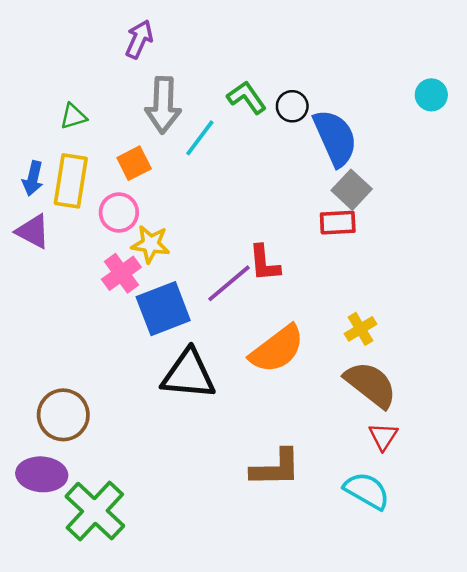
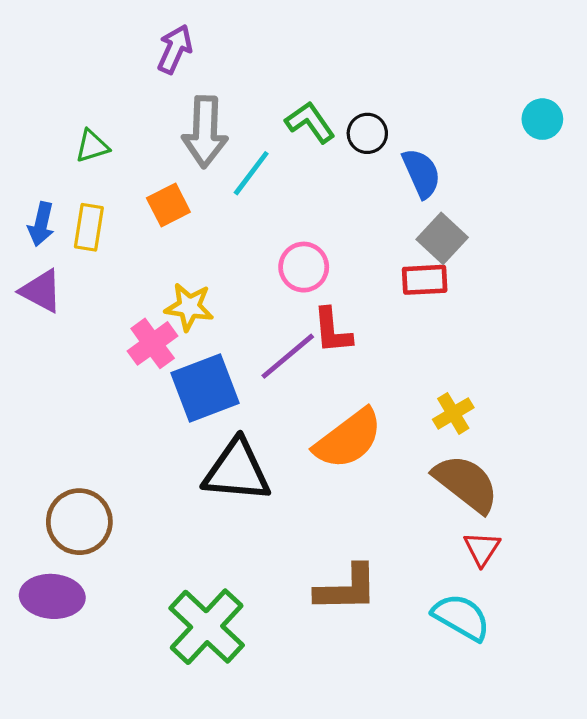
blue semicircle: (335, 138) -> (421, 173), size x0.7
yellow rectangle: (71, 181) -> (89, 227), size x0.7
pink circle: (119, 213) -> (304, 267), moved
green cross: (95, 511) -> (207, 627), moved

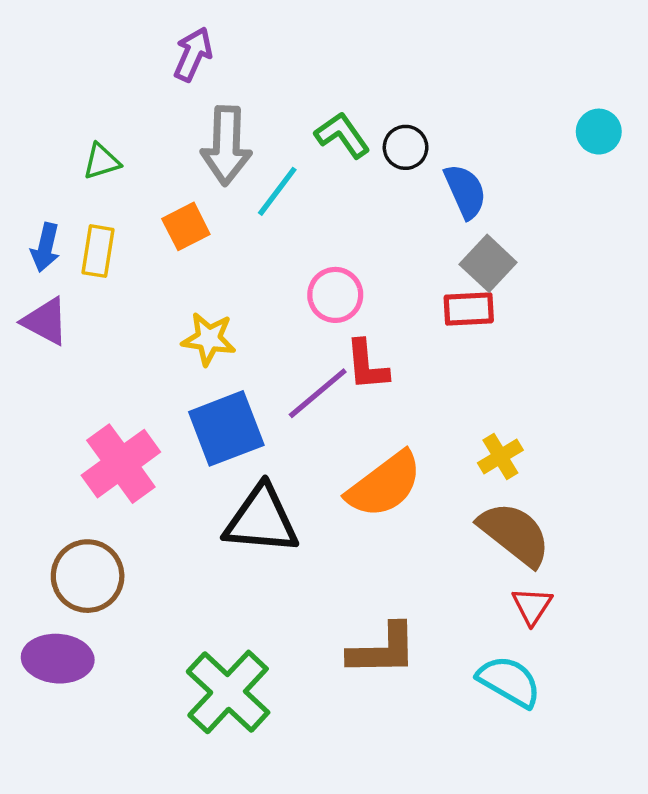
pink cross: (153, 343) -> (121, 464), moved, size x1.4

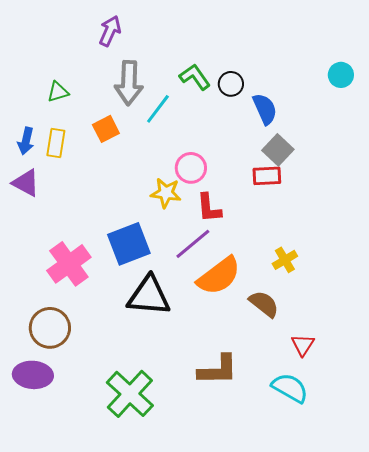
yellow star: (209, 339) -> (166, 193), moved
purple line: (318, 393) -> (193, 244), moved
brown semicircle: (514, 534) -> (264, 304), moved, size x0.7

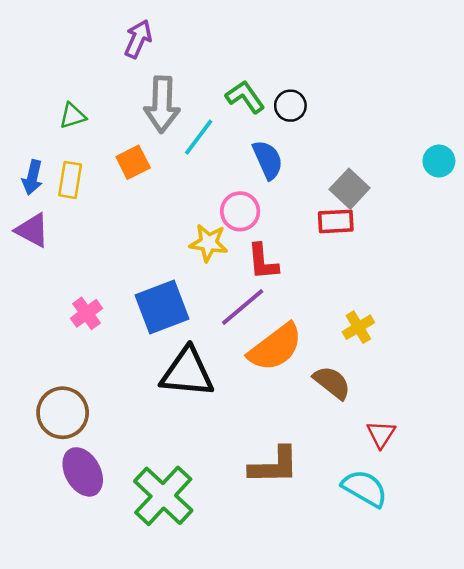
cyan circle: (341, 75) -> (439, 161), moved
blue semicircle: (265, 109) -> (268, 160), moved
pink cross: (69, 264) -> (86, 313), moved, size x0.6
purple ellipse: (33, 375) -> (83, 472), moved, turned 57

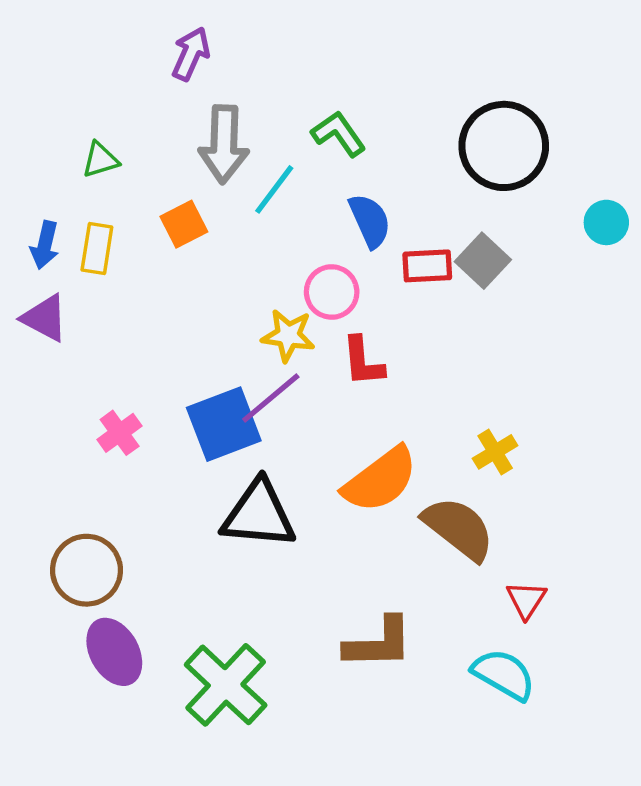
black circle: (290, 106) -> (504, 146), moved, size x2.0
red rectangle: (336, 221) -> (427, 266), moved
purple line: (243, 307) -> (271, 398), moved
brown semicircle: (332, 383) -> (459, 528), size x1.4

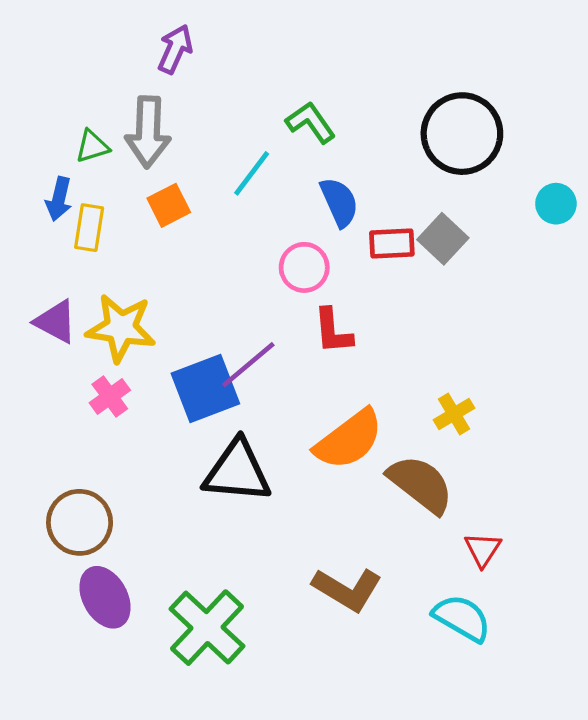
gray arrow: (224, 144) -> (148, 132), moved
blue arrow: (45, 245) -> (59, 199), moved
purple triangle: (45, 318) -> (56, 322), moved
yellow star: (288, 335) -> (121, 328), moved, size x1.4
brown L-shape: (379, 643) -> (347, 589), turned 32

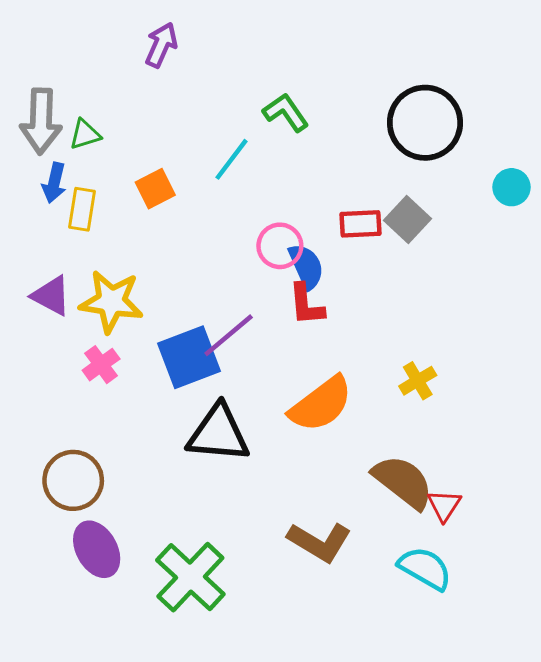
gray arrow: (148, 132) -> (41, 121), moved
blue semicircle: (339, 202) -> (306, 266), moved
brown semicircle: (421, 484) -> (403, 482), moved

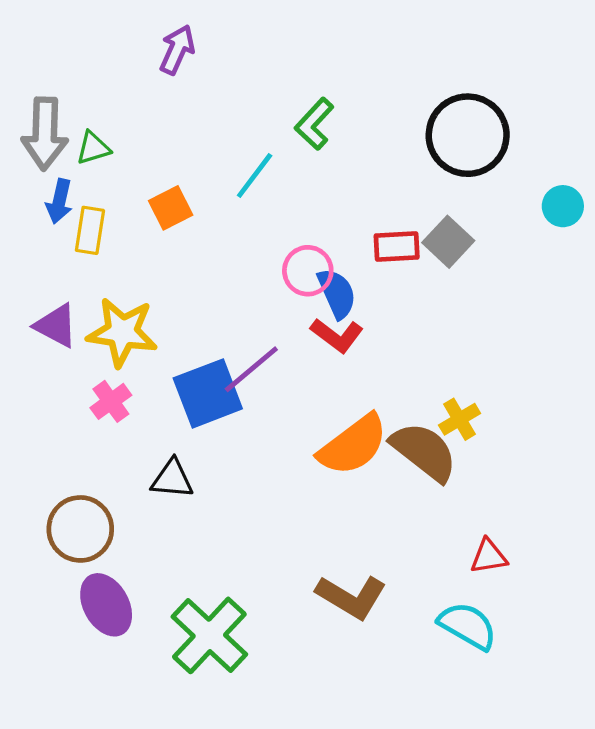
green L-shape: (286, 112) -> (314, 124), turned -102
red L-shape: (306, 304) -> (337, 335), turned -48
black triangle: (218, 433) -> (172, 479), moved, size x0.6
brown semicircle: (403, 482) -> (424, 451), moved
red triangle: (444, 505) -> (489, 556), turned 48

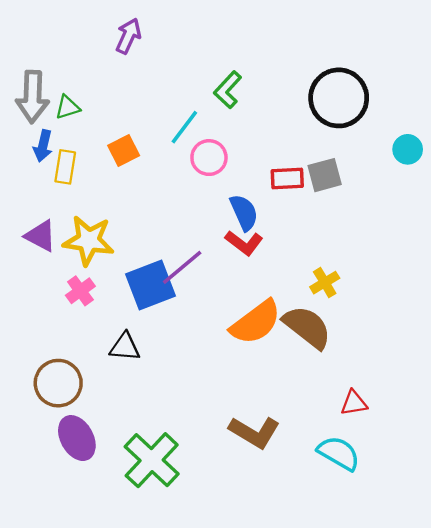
gray square: (448, 242) -> (325, 175), turned 32
pink circle: (308, 271) -> (209, 158), moved
yellow cross: (460, 419) -> (325, 283), moved

